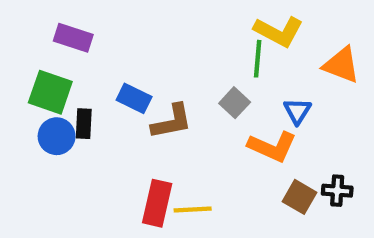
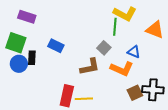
blue triangle: (297, 111) -> (134, 52), turned -40
brown L-shape: (172, 122) -> (90, 67), moved
black cross: (337, 191) -> (153, 90), size x1.5
brown square: (299, 197) -> (135, 93), turned 35

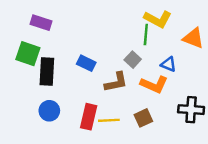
blue rectangle: (56, 46) -> (86, 63), moved
black rectangle: (32, 58) -> (47, 71), size x1.6
blue circle: (19, 64) -> (49, 111), moved
brown square: (135, 93) -> (143, 118), moved

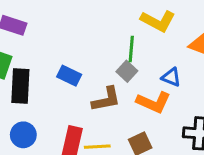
green line: (146, 35) -> (131, 49), moved

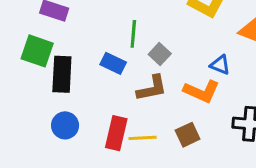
green line: (131, 49) -> (133, 34), moved
gray square: (127, 71) -> (160, 54), moved

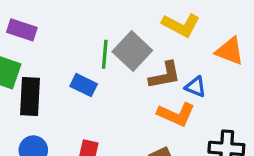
gray square: (160, 54) -> (132, 51), moved, size x1.6
brown L-shape: (152, 88) -> (165, 75), moved

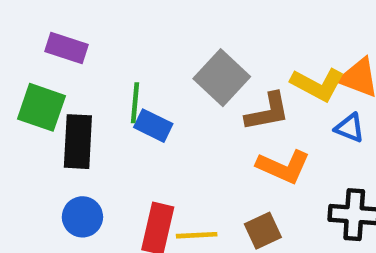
yellow L-shape: (181, 25) -> (318, 84), moved
green line: (105, 54) -> (135, 103), moved
blue triangle: (196, 87) -> (350, 128), moved

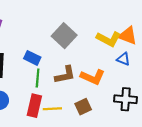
green line: (135, 103) -> (38, 78), moved
brown L-shape: (267, 112) -> (65, 75), moved

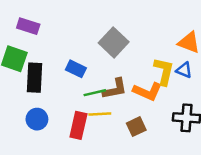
yellow L-shape: (109, 39) -> (164, 71), moved, turned -105
green line: (38, 78) -> (95, 93), moved, turned 72
yellow line: (52, 109) -> (100, 114), moved

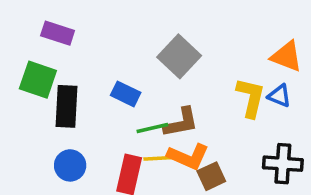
orange L-shape: (148, 91) -> (188, 157), moved

